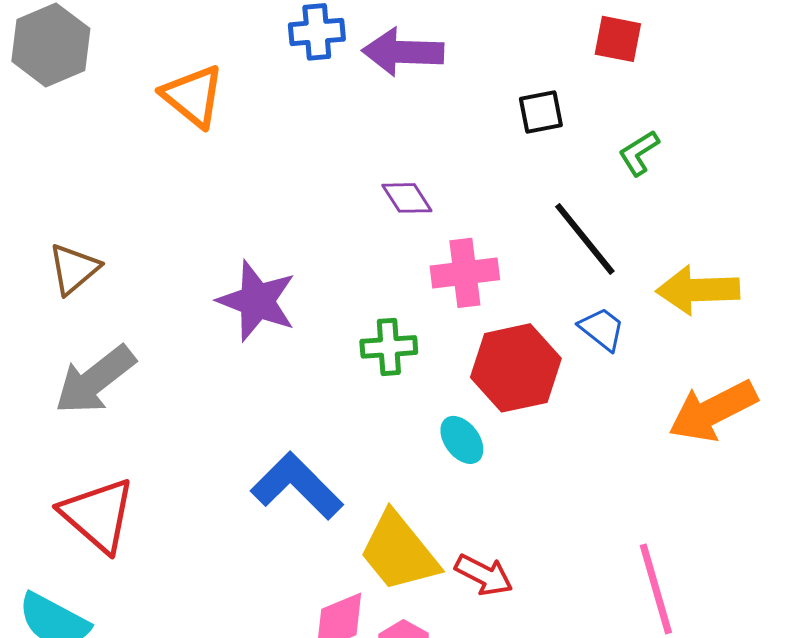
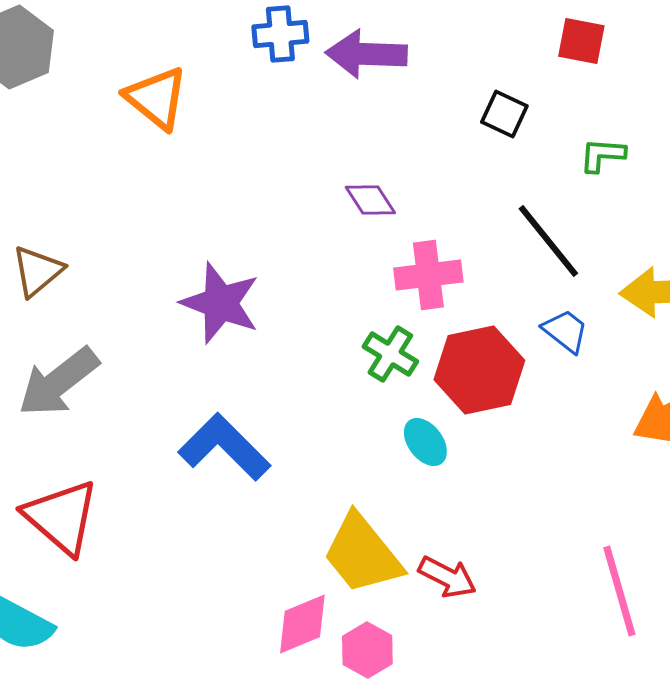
black square: (541, 112) -> (504, 114), turned 36
green L-shape: (639, 153) -> (602, 155), turned 36
green cross: (389, 347) -> (390, 354), moved, turned 36
blue L-shape: (297, 486) -> (224, 447), moved

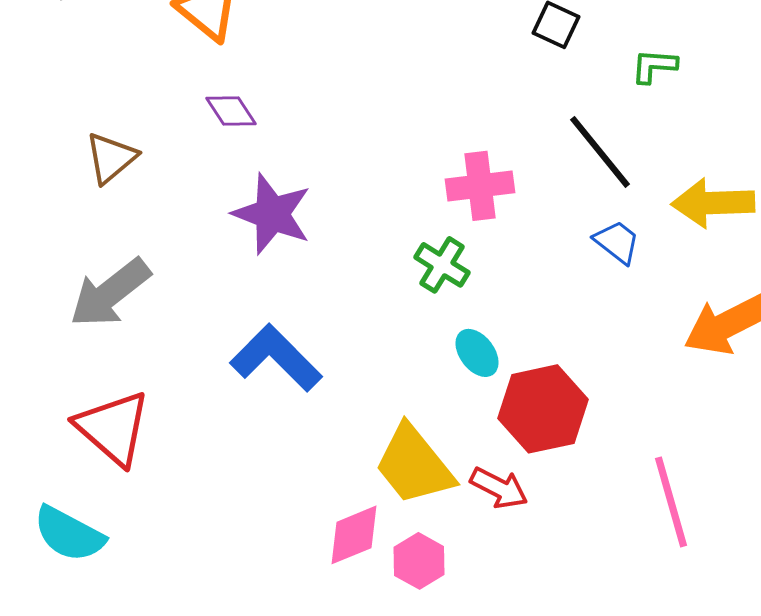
purple diamond: (370, 200) -> (231, 111), moved
brown triangle: (37, 271) -> (111, 158), moved
red hexagon: (479, 370) -> (543, 409), moved

